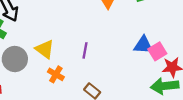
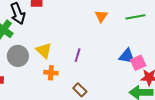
orange cross: (56, 74) -> (51, 73), turned -32

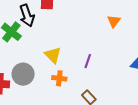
gray circle: (18, 56) -> (23, 74), moved

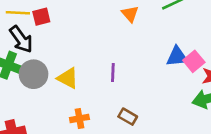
gray circle: (23, 74) -> (34, 74), moved
orange cross: (59, 78) -> (79, 118), moved

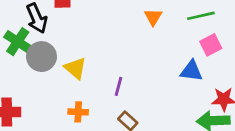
pink square: (194, 61) -> (211, 45), moved
purple line: (113, 73) -> (118, 86), moved

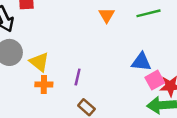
pink square: (211, 45) -> (155, 80), moved
orange cross: (78, 112) -> (44, 84), moved

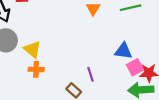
purple line: (78, 77) -> (91, 74), moved, turned -32

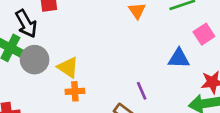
pink square: (135, 67) -> (204, 34), moved

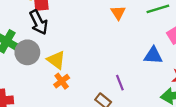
black arrow: (26, 24) -> (39, 22), moved
orange cross: (75, 91) -> (62, 81), turned -35

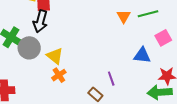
orange triangle: (118, 13) -> (124, 16), moved
black arrow: (39, 22) -> (40, 21), turned 40

